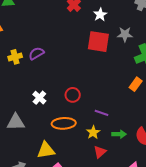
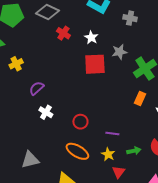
yellow cross: (15, 57) -> (16, 64), moved
white cross: (39, 98) -> (46, 112), moved
orange ellipse: (64, 123) -> (77, 151), turned 45

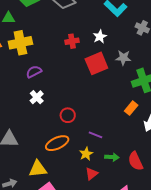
red cross: (63, 33) -> (72, 41), moved, turned 32
yellow cross: (16, 64) -> (20, 43), size x1.6
red square: (95, 64) -> (96, 63), turned -35
orange ellipse: (77, 151) -> (57, 143), turned -70

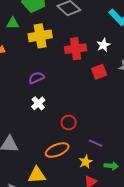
red cross: (72, 41) -> (76, 49), size x1.5
yellow cross: (20, 43) -> (40, 36), moved
red square: (96, 63) -> (99, 72), size x0.7

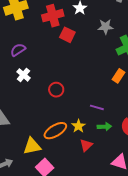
red square: (99, 72) -> (67, 35), moved, turned -35
purple line: (96, 143) -> (97, 107), moved
orange ellipse: (57, 150) -> (55, 131), moved

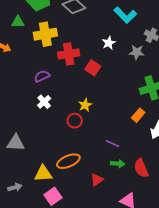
red cross: (53, 16) -> (69, 54), moved
gray star: (106, 27) -> (137, 52), moved
yellow star: (78, 126) -> (85, 105), moved

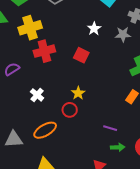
red cross: (69, 54) -> (44, 51), moved
purple semicircle: (42, 76) -> (12, 69), moved
orange ellipse: (68, 161) -> (45, 130), moved

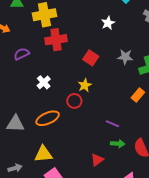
gray star: (123, 34) -> (125, 57), moved
red square: (81, 55) -> (91, 58), moved

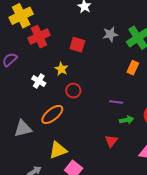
yellow star: (85, 85) -> (61, 69), moved

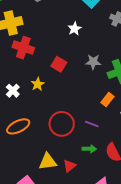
red cross: (39, 37) -> (23, 48), turned 30
red circle: (73, 91) -> (62, 124), moved, size x1.6
purple line: (116, 102) -> (92, 124), moved
yellow triangle: (58, 150) -> (48, 162), moved

